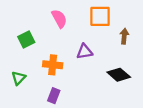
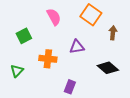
orange square: (100, 16) -> (91, 15), turned 35
purple rectangle: (54, 96) -> (70, 87), moved

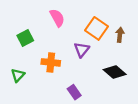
orange square: (91, 15) -> (96, 28), moved
purple triangle: (77, 47) -> (82, 50), turned -42
purple rectangle: (70, 87) -> (74, 92), turned -56

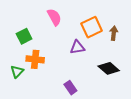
orange square: (96, 28) -> (92, 27), turned 30
purple triangle: (82, 50) -> (77, 47), turned 42
orange cross: (51, 62) -> (35, 59), moved

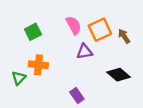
pink semicircle: (54, 17) -> (74, 25), moved
brown arrow: (114, 33) -> (124, 36), turned -40
green square: (24, 36) -> (33, 32), moved

